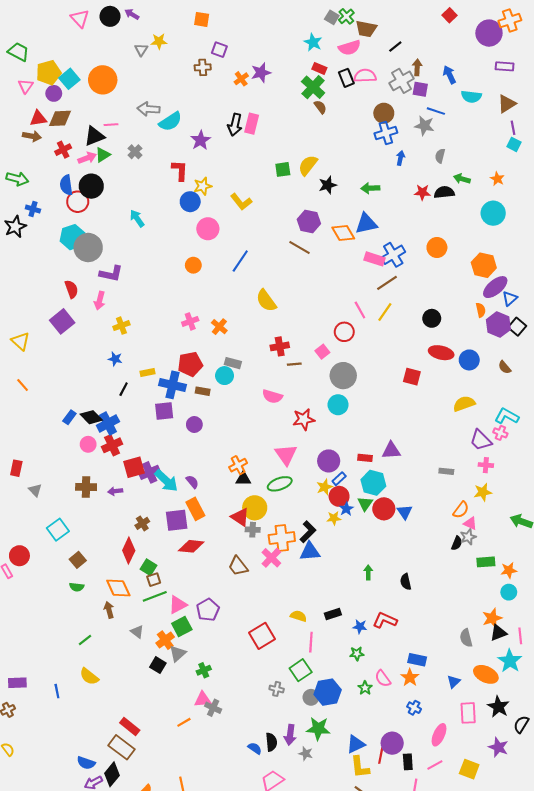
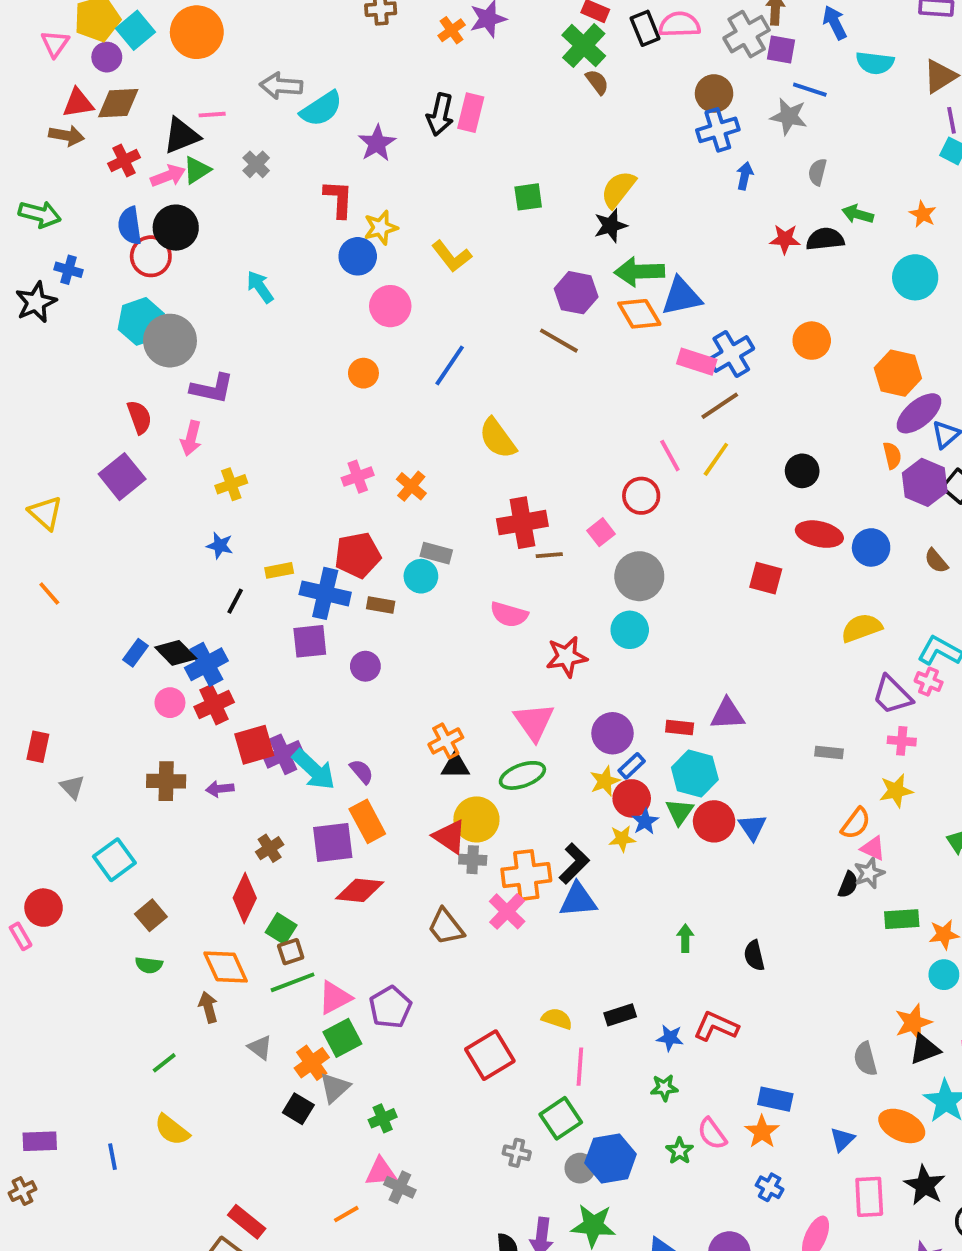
yellow semicircle: (308, 165) -> (618, 189), moved
green arrow: (370, 188) -> (639, 272), moved, size x1.4
red cross: (280, 346) -> (522, 523), size x1.4

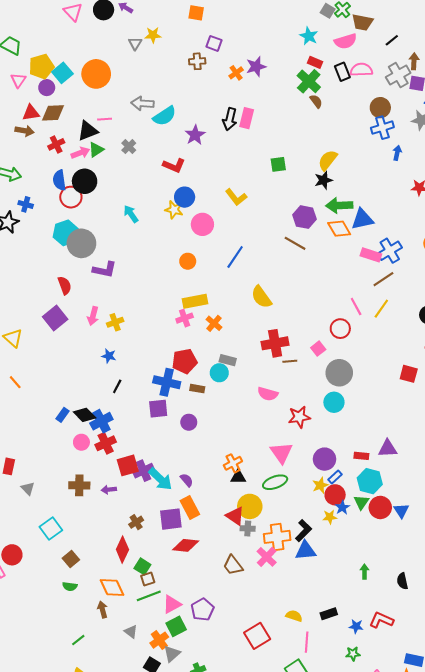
red L-shape: (339, 199) -> (174, 165), turned 110
yellow star: (381, 228) -> (174, 210), moved, turned 30
pink arrow: (191, 438) -> (93, 316), moved
yellow rectangle: (279, 570) -> (195, 301), moved, size x1.6

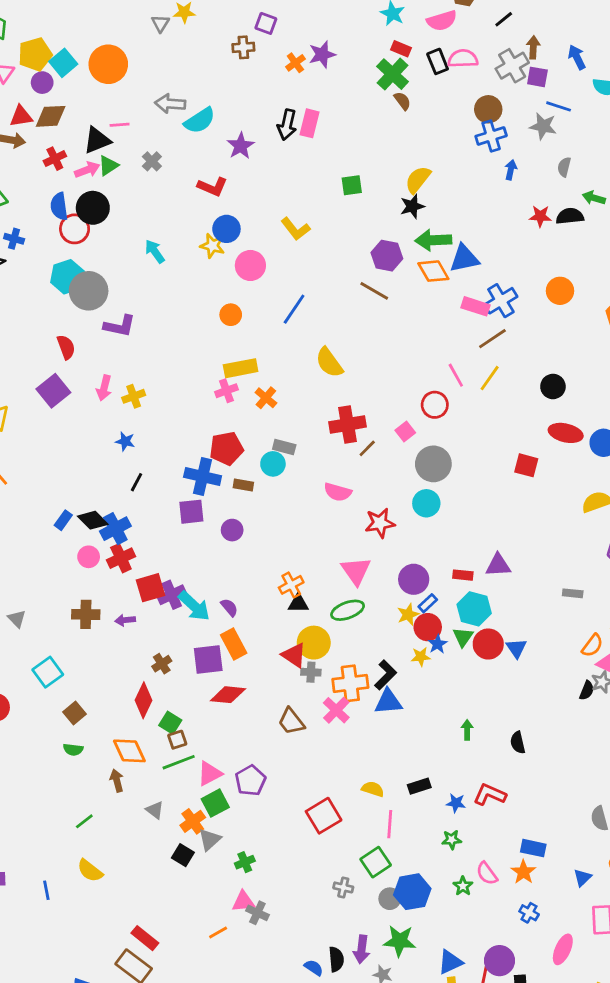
brown line: (290, 361) -> (367, 448), turned -40

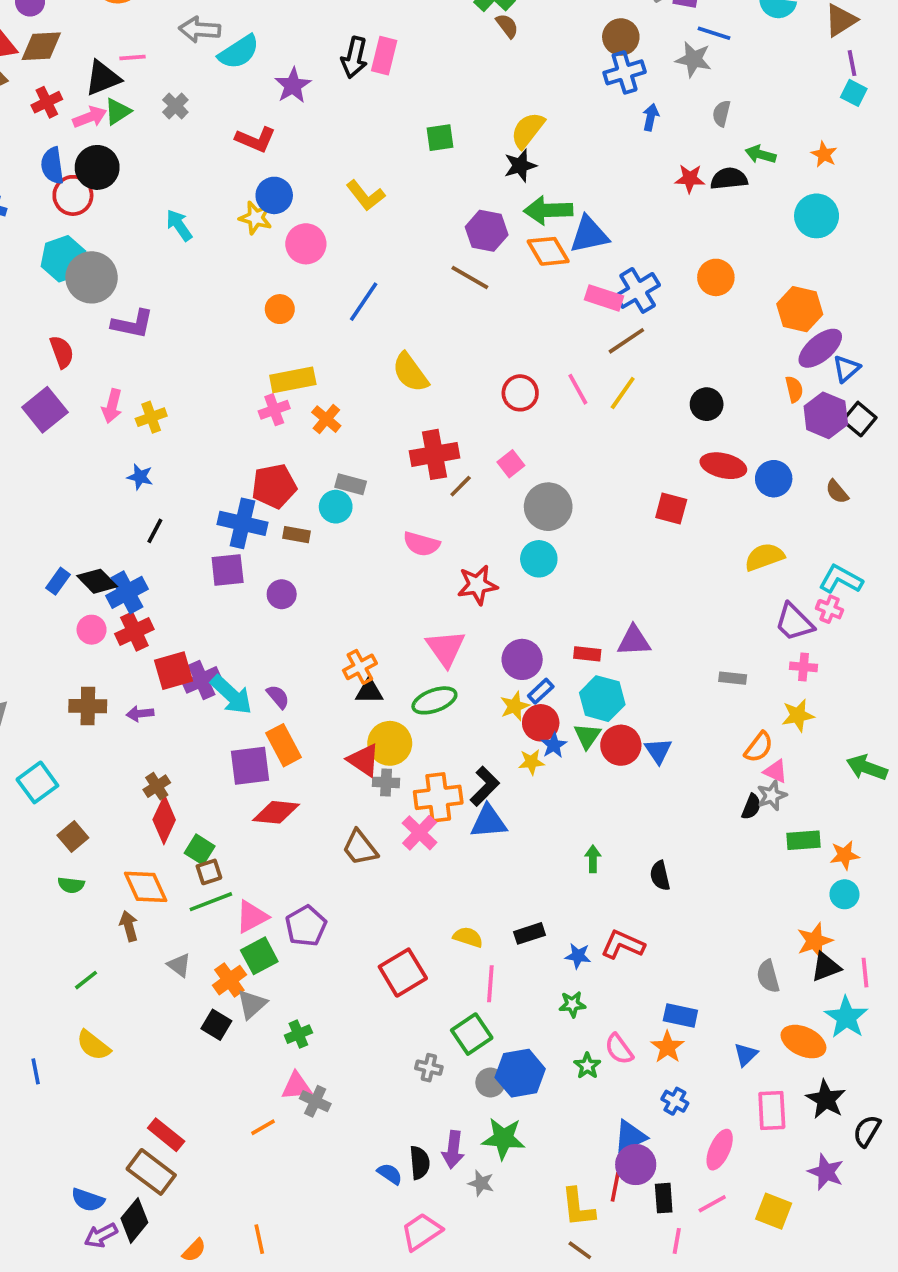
red circle: (435, 405) -> (520, 393), moved
brown cross: (162, 664) -> (157, 786), moved
blue triangle: (450, 962) -> (630, 1137), moved

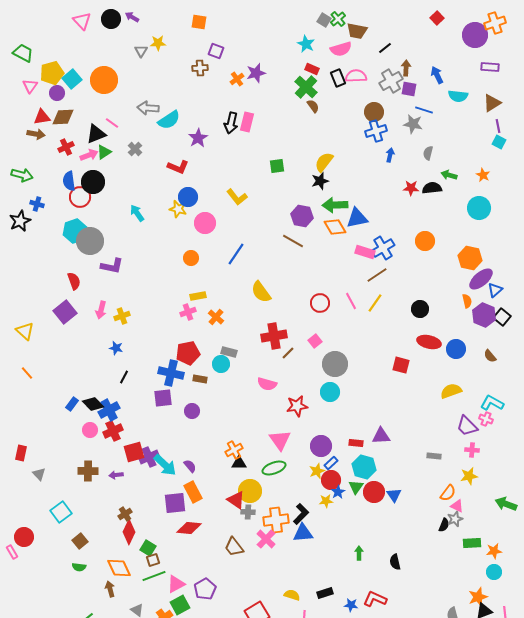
pink line: (133, 57) -> (112, 123), turned 40
yellow rectangle: (293, 380) -> (198, 296), size x0.7

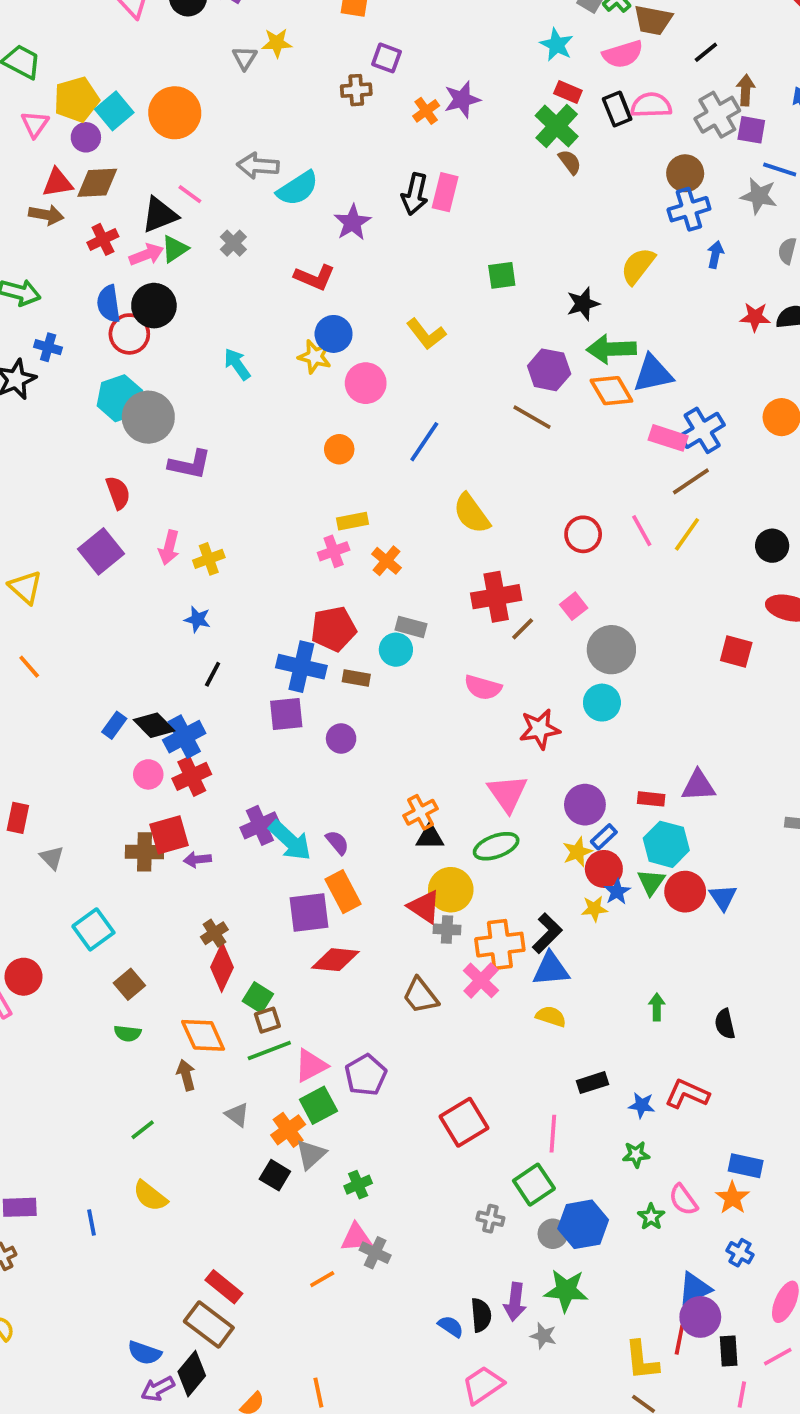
yellow semicircle: (324, 162) -> (638, 266), moved
red square: (134, 452) -> (169, 835), moved
yellow semicircle: (292, 595) -> (551, 1016), moved

